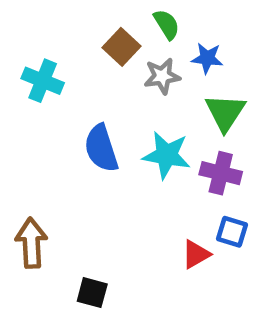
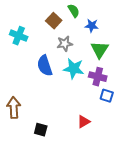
gray star: (162, 76) -> (65, 44), moved
blue square: (232, 232) -> (107, 96), moved
red triangle: (196, 254) -> (84, 122), moved

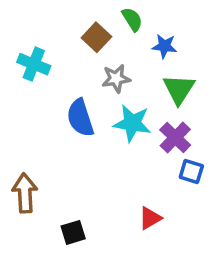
purple cross: (98, 77) -> (175, 138), turned 30
black square: (41, 130) -> (73, 232), turned -32

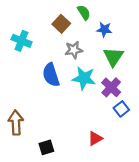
blue square: (191, 172) -> (121, 109), turned 35

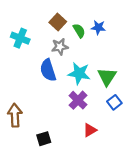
green semicircle: (84, 12) -> (79, 31), moved
gray star: (74, 50) -> (60, 47), moved
green triangle: (113, 57) -> (107, 77), moved
purple cross: (111, 87) -> (78, 100), moved

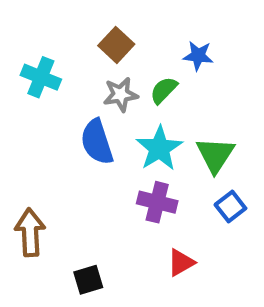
green semicircle: (79, 31) -> (164, 90), moved, turned -104
cyan star: (79, 73) -> (159, 148), turned 30
purple cross: (78, 100) -> (157, 202), turned -30

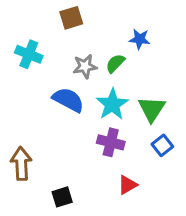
brown square: (116, 45) -> (71, 18), moved, turned 30
blue semicircle: (97, 142) -> (68, 100), turned 136

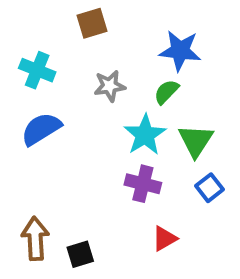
blue star: (140, 39) -> (180, 51), size x1.5
green semicircle: (115, 63) -> (166, 92), moved
blue semicircle: (68, 100) -> (41, 129), moved, turned -60
brown arrow: (21, 164) -> (35, 239), moved

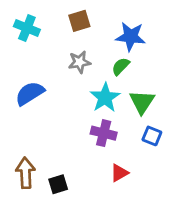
brown square: (92, 23) -> (79, 21), moved
cyan cross: (37, 70) -> (27, 28), moved
blue square: (209, 188) -> (152, 136), turned -30

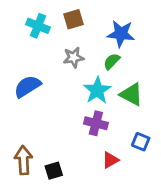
cyan cross: (27, 28) -> (38, 26), moved
green triangle: (142, 102) -> (131, 94), turned -35
blue square: (152, 136) -> (141, 142), moved

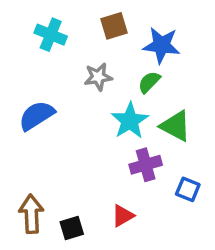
brown square: (74, 19) -> (114, 26), moved
purple cross: (96, 123) -> (146, 165), moved, turned -30
red triangle: (110, 160) -> (123, 216), moved

